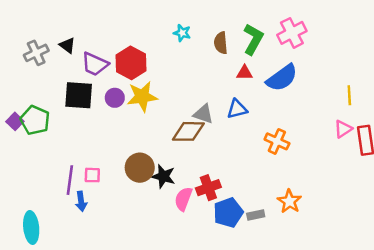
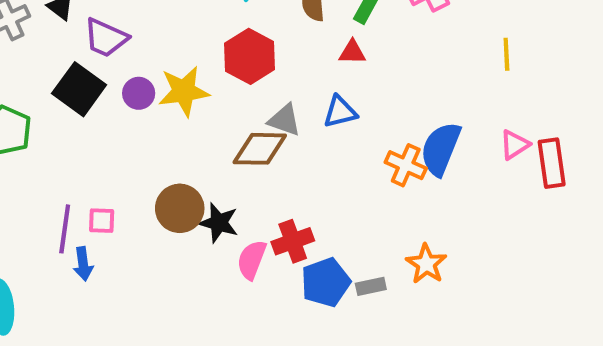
red hexagon: (131, 63) -> (250, 56), moved
blue semicircle: (282, 78) -> (441, 149), moved, turned 148
black square: (79, 95) -> (79, 89), turned 32
yellow line: (349, 95) -> (506, 54), moved

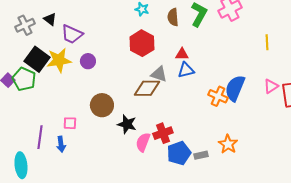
red triangle: (352, 52) -> (182, 54), moved
black square: (79, 89) -> (37, 59), moved
yellow star: (184, 91) -> (59, 60), moved
brown circle: (180, 208) -> (102, 105), moved
purple line: (65, 229) -> (40, 137), moved

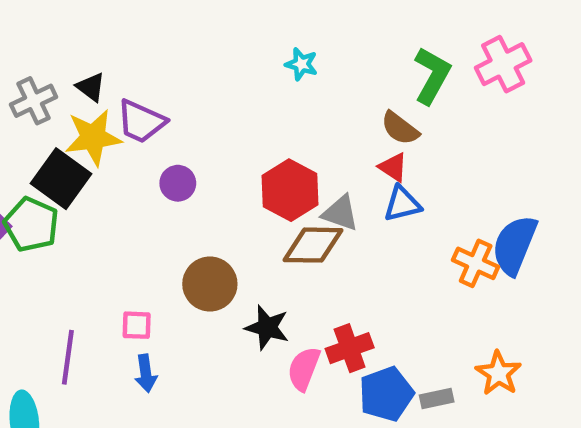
brown semicircle: (173, 17) -> (400, 128), moved, turned -48
red hexagon: (142, 43) -> (290, 190), moved
red triangle: (182, 54) -> (393, 167), turned 32
yellow star: (59, 60) -> (93, 137), moved
blue arrow: (61, 144) -> (146, 373), moved

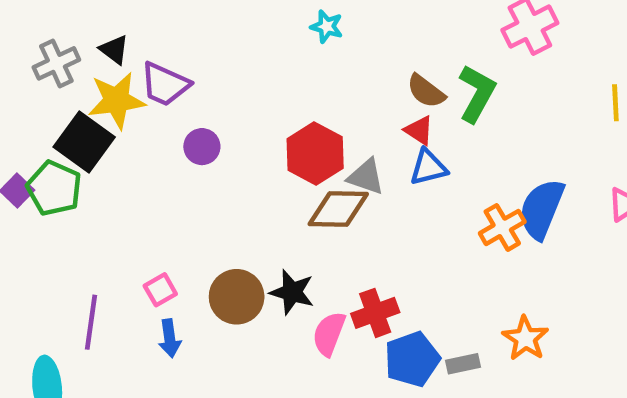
green L-shape: (432, 76) -> (477, 93), moved
orange cross: (476, 263) -> (502, 227), turned 36
brown circle: (210, 284) -> (237, 297), moved
pink square: (137, 325) -> (160, 290), turned -32

